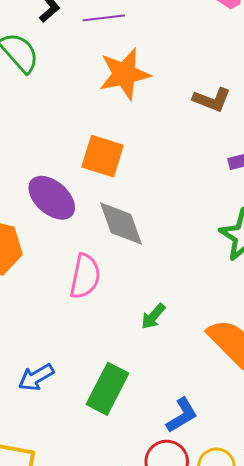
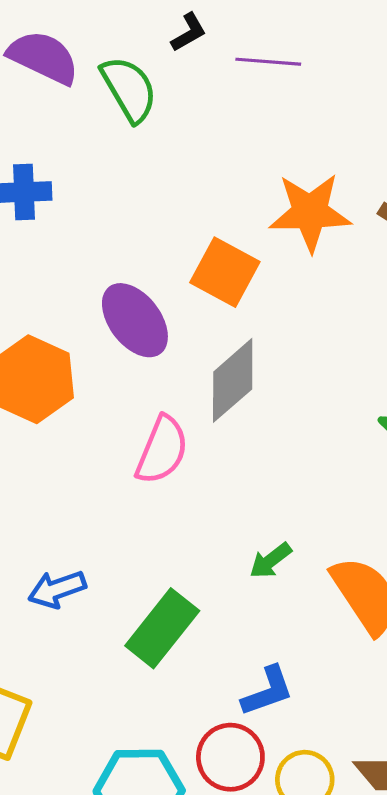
orange star: (124, 74) -> (310, 212), moved
gray diamond: (121, 224) -> (233, 380), turned 58
green arrow: (153, 316) -> (271, 561), moved

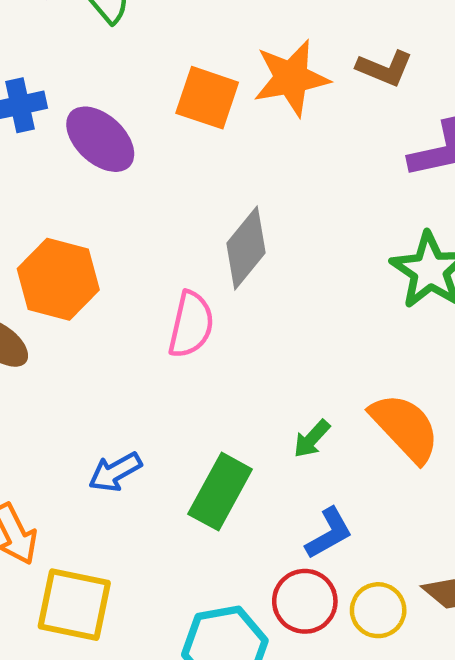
orange square: (225, 272) -> (207, 98), moved
purple ellipse: (135, 320) -> (100, 139), moved
green arrow: (271, 561) -> (312, 439), moved

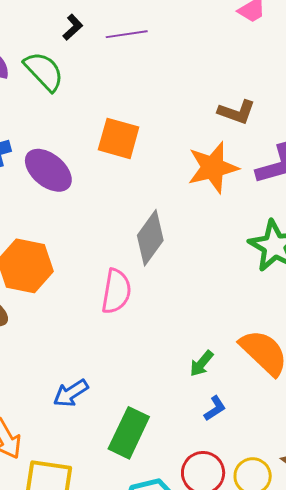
orange star: (291, 78) -> (213, 167), moved
green rectangle: (220, 492) -> (129, 433), moved
blue L-shape: (329, 533) -> (215, 408), moved, size x0.7

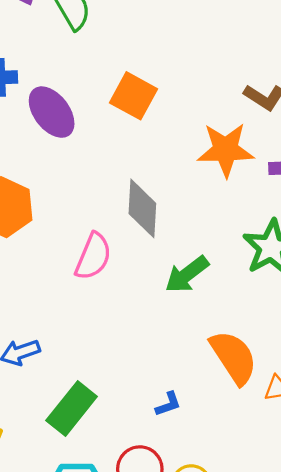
gray diamond: (150, 238) -> (142, 208), turned -46
green arrow: (202, 363) -> (187, 274), moved, size x1.5

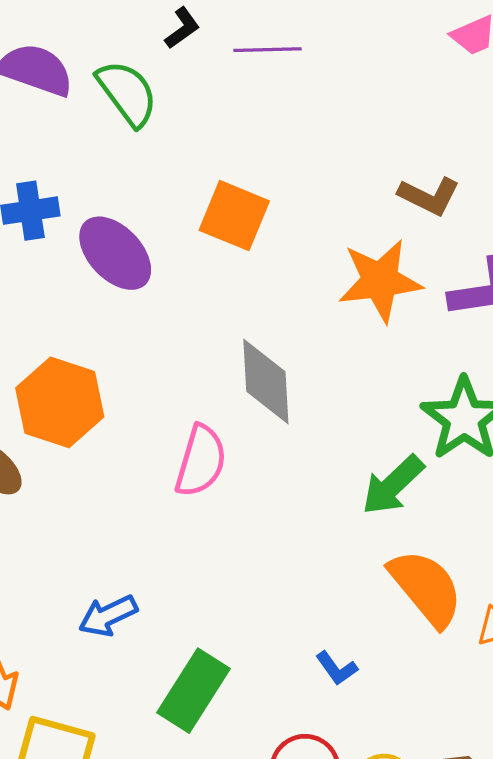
green arrow: (187, 274) -> (393, 485), moved
blue L-shape: (168, 404) -> (337, 668), turned 80

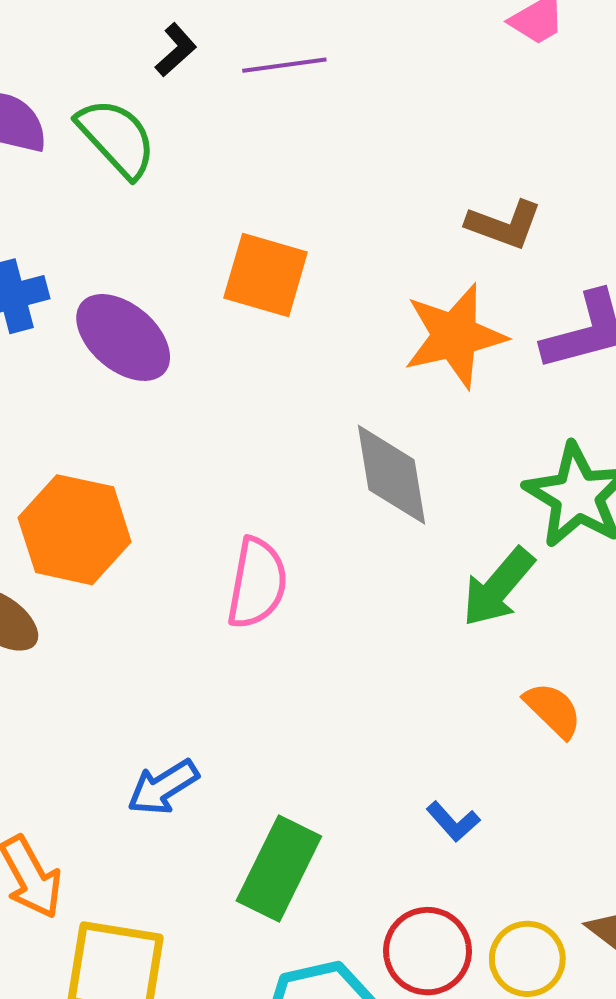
gray diamond: (266, 382) -> (392, 475), moved
orange semicircle: (426, 588) -> (553, 710), size x0.6

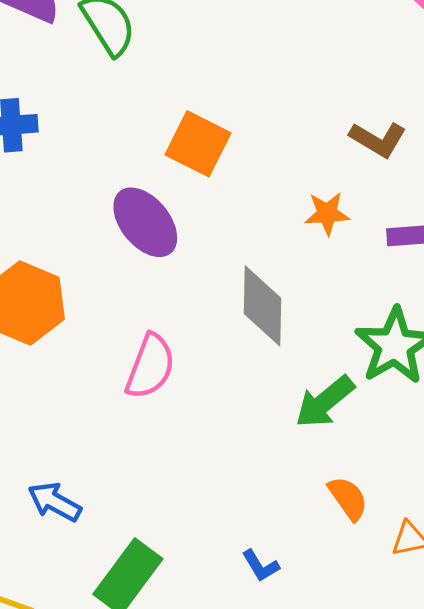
orange star: (455, 336) -> (327, 214), size x0.6
purple ellipse: (123, 337) -> (145, 222), moved
blue arrow: (163, 787) -> (55, 502), turned 50

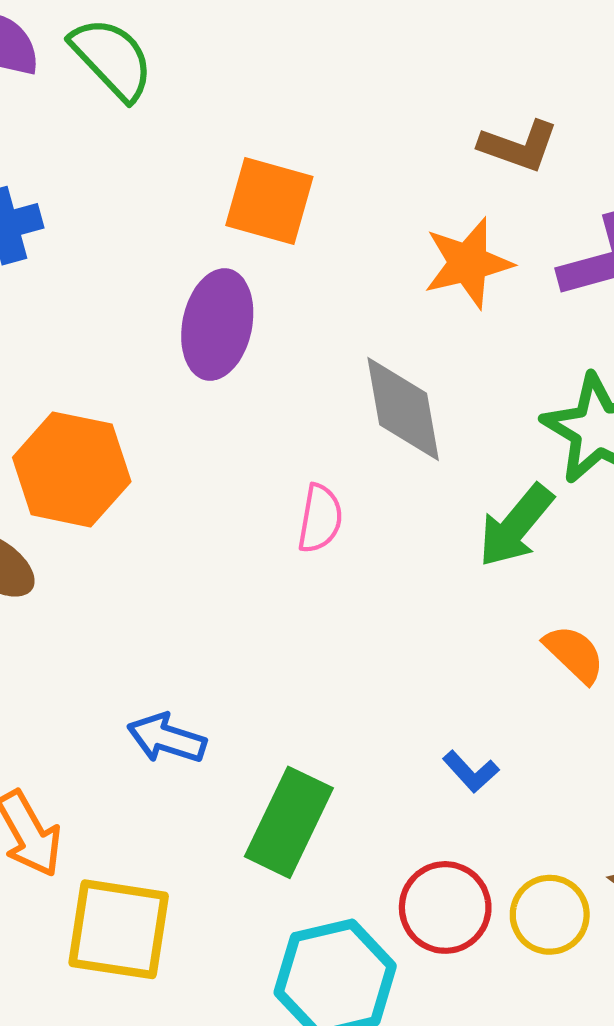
orange star: (327, 214) -> (468, 263), size x1.4
purple ellipse: (145, 222) -> (217, 325), turned 62
pink semicircle: (150, 366) -> (320, 518), moved, size x0.7

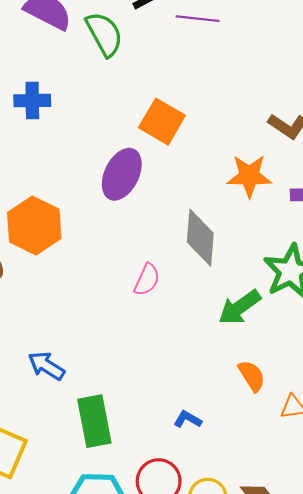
blue L-shape: (471, 772) -> (188, 419), turned 148
green rectangle: (289, 822) -> (94, 421), turned -51

